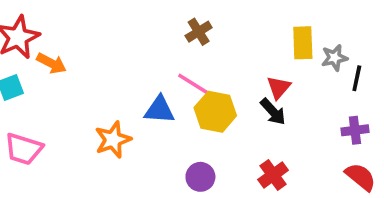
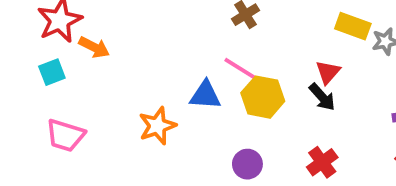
yellow rectangle: (303, 43) -> (353, 26), turned -68

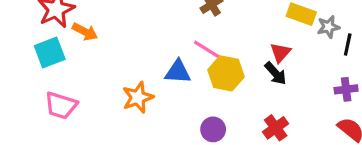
cyan square: (52, 72) -> (50, 53), size x1.4

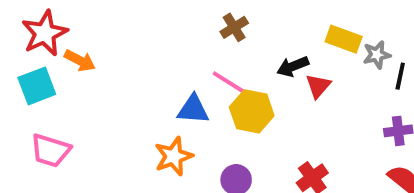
black arrow: (276, 73) -> (293, 66), moved, turned 110
orange star: (138, 97) -> (174, 156), moved

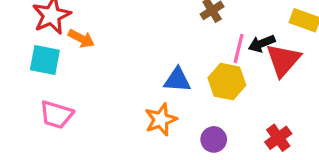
pink line: (228, 82) -> (239, 48), moved, turned 72
cyan square: (37, 86) -> (45, 60), turned 32
red triangle: (318, 86) -> (283, 60), size x1.6

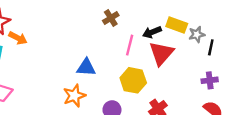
black arrow: (262, 43) -> (152, 32), moved
yellow hexagon: (227, 82) -> (133, 80), moved

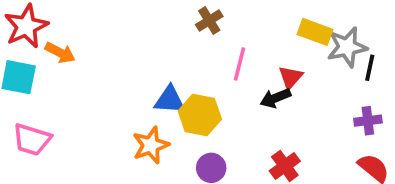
black arrow: (152, 32) -> (275, 98), moved
gray star: (197, 34) -> (347, 47), size x1.5
red triangle: (161, 53) -> (290, 77), size x0.6
yellow hexagon: (133, 80) -> (200, 115), moved

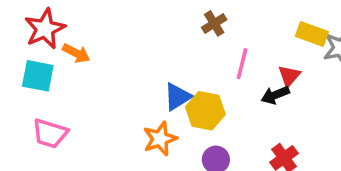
blue triangle: (170, 100) -> (177, 97), turned -36

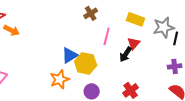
yellow rectangle: (312, 34) -> (136, 19), moved
black arrow: (275, 95) -> (126, 54), turned -35

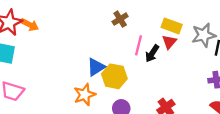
orange arrow: (12, 30) -> (30, 25), moved
red triangle: (134, 43) -> (169, 42), moved
black arrow: (126, 54) -> (152, 53), moved

